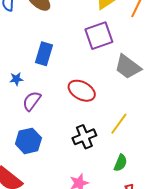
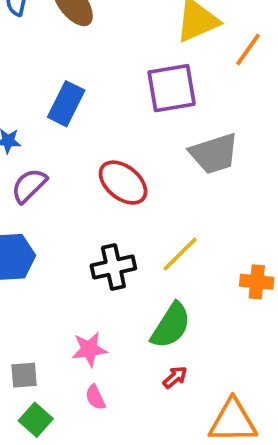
gray trapezoid: (128, 67) -> (214, 154), turned -64
green semicircle: (121, 163) -> (171, 326), size x1.5

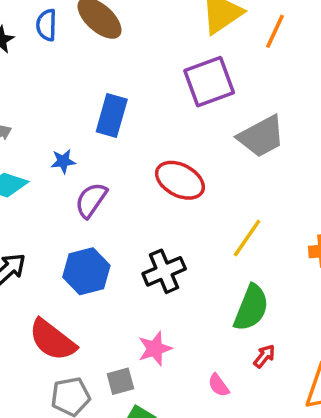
black cross: (113, 267) -> (164, 271), moved
pink star: (89, 349) -> (155, 349), moved
pink semicircle: (95, 397) -> (219, 385), moved

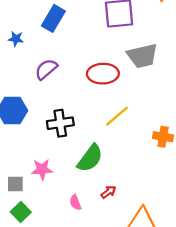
red ellipse: (180, 180) -> (103, 74), moved, turned -44
purple semicircle: (91, 200) -> (46, 69), moved
green semicircle: (251, 308) -> (90, 158), moved

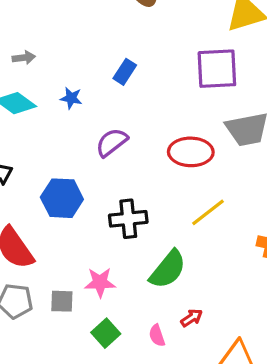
blue rectangle: (53, 18) -> (125, 72), size x0.7
pink semicircle: (75, 202) -> (157, 335), moved
green square: (21, 212) -> (106, 333), moved

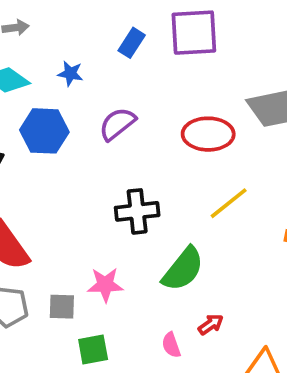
purple square: (217, 69) -> (194, 33), moved
blue hexagon: (62, 198) -> (44, 131), moved
green square: (106, 333) -> (93, 349), moved, turned 32

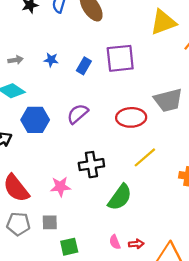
blue star: (70, 74) -> (51, 60), moved
pink star: (105, 285) -> (60, 187), moved
red arrow: (211, 324) -> (136, 244), moved, turned 32

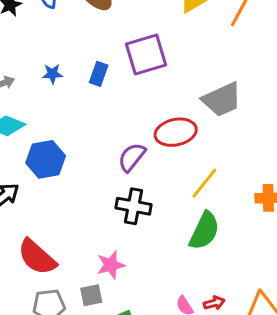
purple semicircle: (78, 114) -> (132, 157), moved
black cross: (91, 165) -> (133, 206), turned 30
pink star: (60, 187) -> (111, 265), moved
green semicircle: (120, 197) -> (204, 231), moved

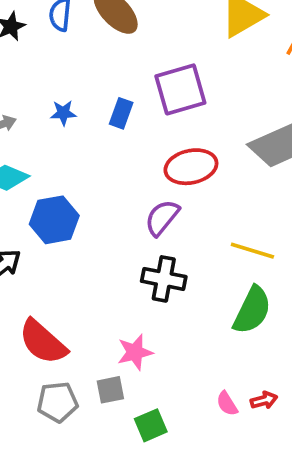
red ellipse: (176, 132) -> (191, 167), moved
yellow line: (204, 183) -> (252, 251), turned 68

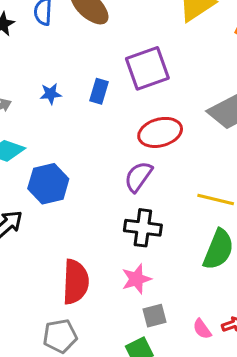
red semicircle: (43, 342) -> (76, 282), moved, turned -126
pink star: (135, 352) -> (136, 279), moved
gray square: (110, 390) -> (154, 316), moved

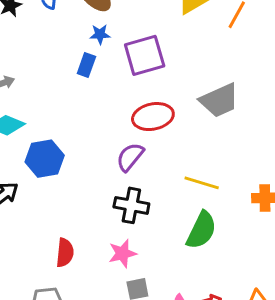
blue rectangle: (99, 91) -> (86, 65), moved
blue star: (51, 94) -> (100, 34), moved
red semicircle: (76, 282) -> (65, 253), size x0.7

